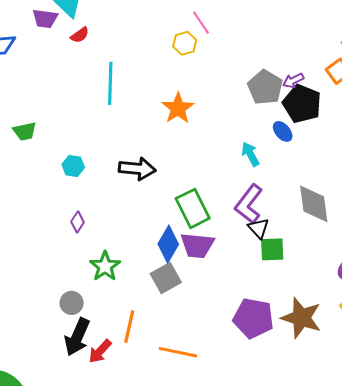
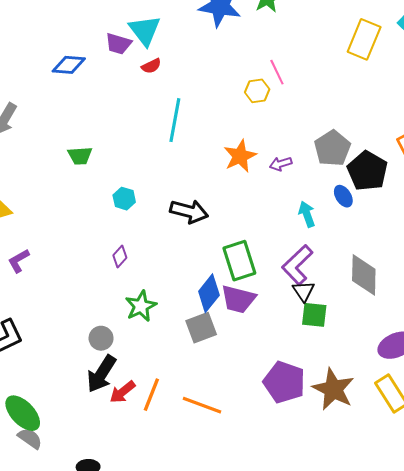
purple arrow: (293, 81) -> (281, 164), moved
orange line: (129, 327) -> (151, 395), moved

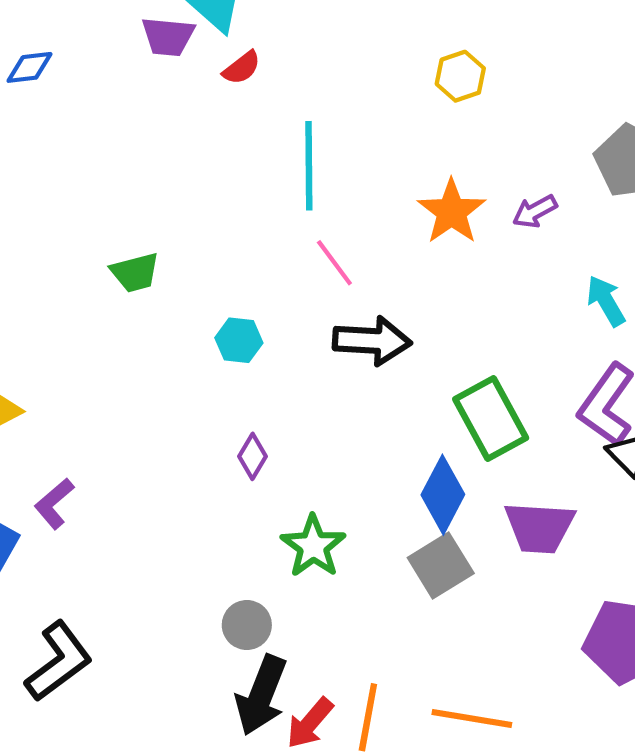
blue diamond: (69, 65) -> (30, 67), moved, size x0.7
pink line: (277, 72) -> (334, 263), moved
purple trapezoid: (238, 299) -> (539, 527), moved

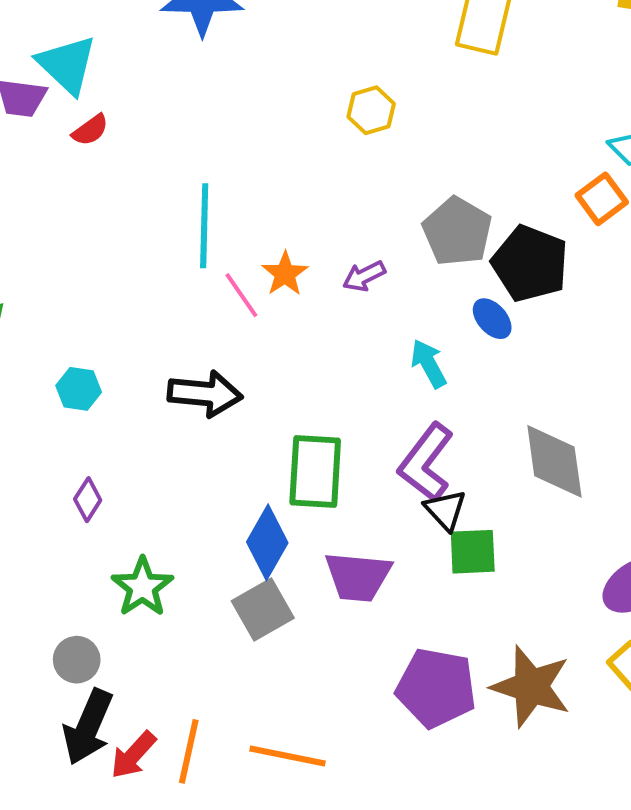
yellow hexagon: (460, 76) -> (371, 110), moved
cyan line: (309, 166) -> (204, 226), moved
orange star: (452, 212) -> (285, 274), size x0.7
pink line: (334, 263) -> (241, 295), moved
green rectangle: (491, 419) -> (315, 472), turned 30

